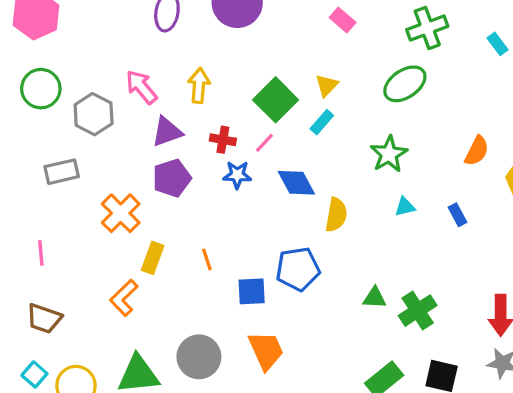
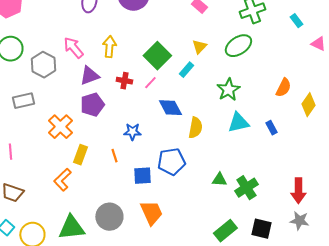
yellow triangle: (327, 85) -> (199, 47), moved
blue star: (237, 175) -> (132, 132), moved
cyan triangle: (405, 207) -> (238, 123), size x1.6

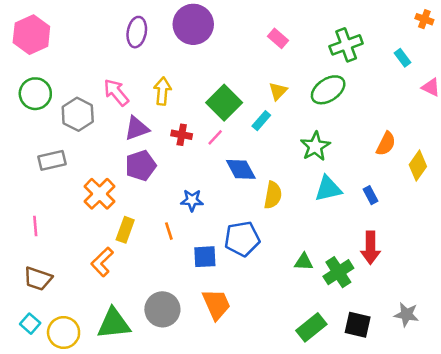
red arrow: (298, 191) -> (370, 248), moved

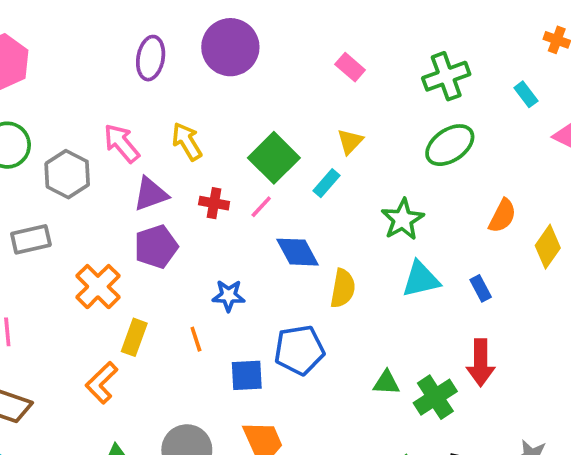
green ellipse: (328, 90) -> (450, 145), moved
yellow arrow: (162, 91) -> (187, 141), turned -36

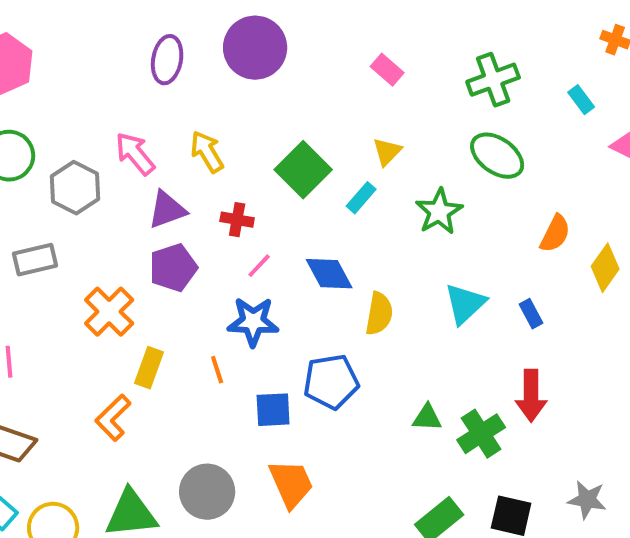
green ellipse: (450, 145) -> (497, 156), turned 69
pink line: (261, 207) -> (259, 266), moved
green star: (403, 219) -> (439, 212), moved
cyan triangle: (421, 279) -> (465, 304), turned -30
blue star: (229, 296) -> (253, 322), size x1.4

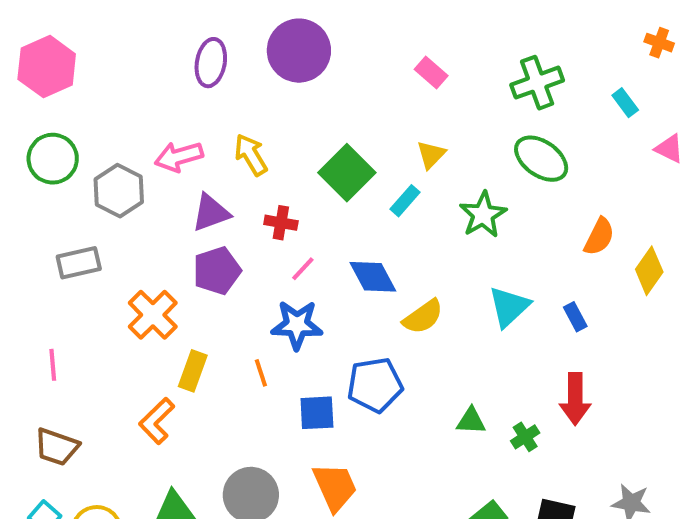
pink arrow: (135, 154) -> (179, 157), turned -66
yellow semicircle: (379, 314) -> (423, 317), turned 45
green cross: (481, 434) -> (525, 437), size x0.6

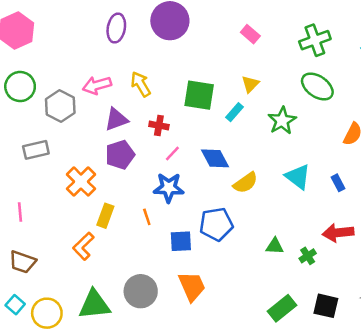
green square: (347, 173) -> (199, 95), turned -36
cyan triangle: (509, 307) -> (298, 177), turned -40
red arrow: (575, 399) -> (338, 233), turned 84

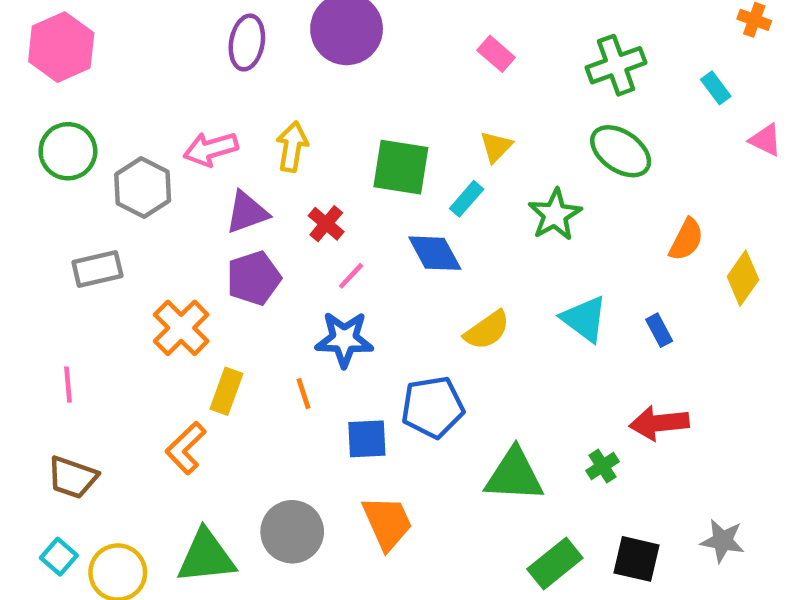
yellow arrow: (141, 84) -> (292, 147), turned 40
red cross: (159, 125) -> (326, 224), turned 30
blue diamond: (215, 158) -> (435, 253), moved
green triangle: (275, 246) -> (514, 475), moved, size x1.8

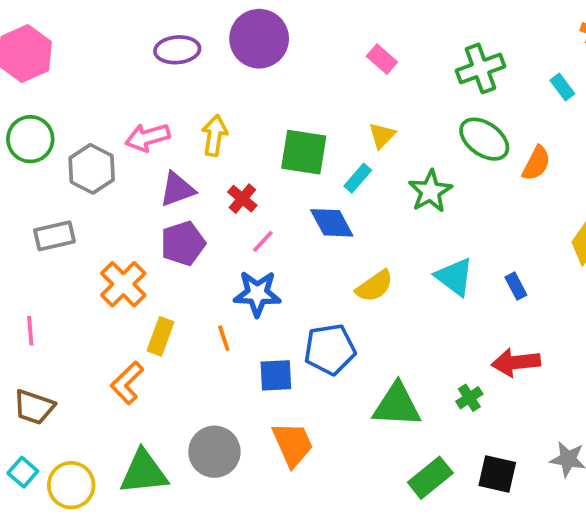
purple ellipse: (247, 43) -> (177, 50), turned 75
orange semicircle: (686, 240) -> (536, 163), moved

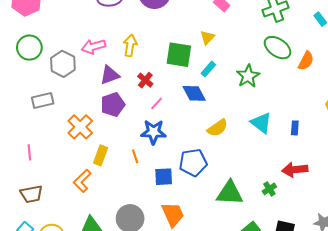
yellow triangle: (382, 135) -> (207, 37), moved
blue rectangle: (516, 286) -> (295, 128), turned 32
brown trapezoid: (34, 407) -> (31, 194), turned -30

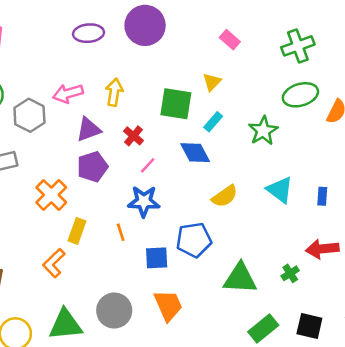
green ellipse: (278, 48) -> (300, 95), turned -52

